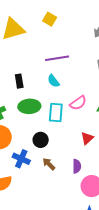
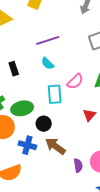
green ellipse: (29, 106) -> (22, 108), moved
brown arrow: (49, 164) -> (55, 146), size x1.5
purple semicircle: (77, 166) -> (78, 165), moved

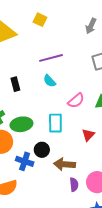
cyan rectangle: (55, 94) -> (55, 123), moved
black circle: (44, 124) -> (42, 150), moved
brown arrow: (55, 146) -> (64, 164), moved, turned -35

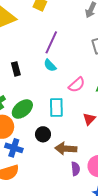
purple line: (51, 58) -> (51, 42), turned -50
green ellipse: (21, 124) -> (22, 109), turned -30
blue cross: (25, 161) -> (14, 148), moved

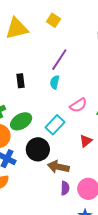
cyan semicircle: (50, 65) -> (55, 82), turned 48
cyan rectangle: (56, 107) -> (55, 125), turned 36
black circle: (43, 134) -> (38, 149), size x1.5

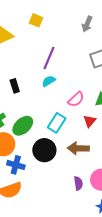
cyan semicircle: (55, 82) -> (49, 81), turned 56
red triangle: (86, 141) -> (90, 121), moved
brown arrow: (58, 167) -> (78, 148), moved

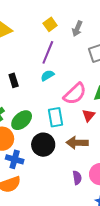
yellow square: (36, 20) -> (50, 24), moved, turned 32
gray arrow: (87, 24) -> (77, 29), moved
pink semicircle: (76, 99) -> (75, 94), size x1.4
cyan rectangle: (57, 123) -> (56, 117), turned -42

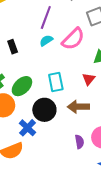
pink semicircle: (75, 94) -> (73, 39), moved
blue cross: (15, 159) -> (28, 128), moved, turned 30

